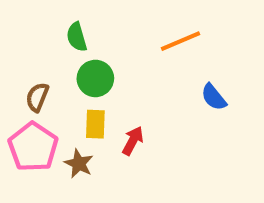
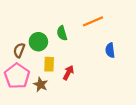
green semicircle: (77, 37) -> (62, 33), moved
green circle: (95, 78) -> (38, 42), moved
blue semicircle: (214, 97) -> (110, 50), turned 32

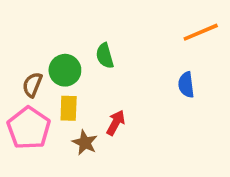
orange line: (93, 21) -> (201, 32), moved
yellow rectangle: (49, 64) -> (69, 108), moved
brown star: (41, 85) -> (85, 143), moved

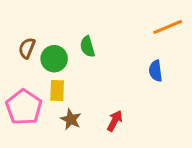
brown semicircle: (32, 85) -> (27, 48), moved
red arrow: (116, 123) -> (115, 121), moved

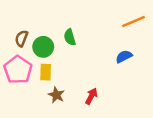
blue semicircle: (156, 71) -> (124, 56), turned 70
pink pentagon: (24, 107) -> (18, 70), moved

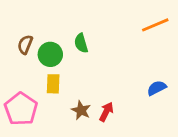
blue semicircle: (124, 56) -> (157, 88), moved
pink pentagon: (18, 70) -> (21, 109), moved
brown star: (56, 95) -> (81, 110), moved

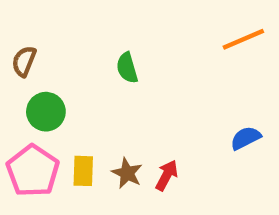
brown semicircle: (25, 45) -> (24, 61), moved
green circle: (50, 54) -> (46, 112), moved
yellow rectangle: (53, 84) -> (83, 171), moved

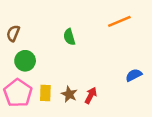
orange line: (243, 39) -> (119, 21), moved

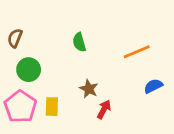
orange line: (119, 21) -> (137, 52), moved
brown star: (69, 94) -> (89, 89), moved

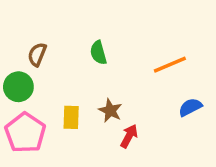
brown semicircle: (15, 38) -> (37, 54), moved
green circle: (29, 70) -> (18, 87), moved
yellow rectangle: (52, 107) -> (71, 117), moved

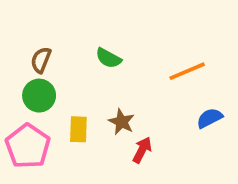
green semicircle: (98, 53) -> (108, 58), turned -45
green circle: (18, 87) -> (39, 96), moved

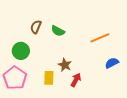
brown semicircle: (41, 60) -> (36, 27), moved
yellow rectangle: (78, 129) -> (49, 78), moved

